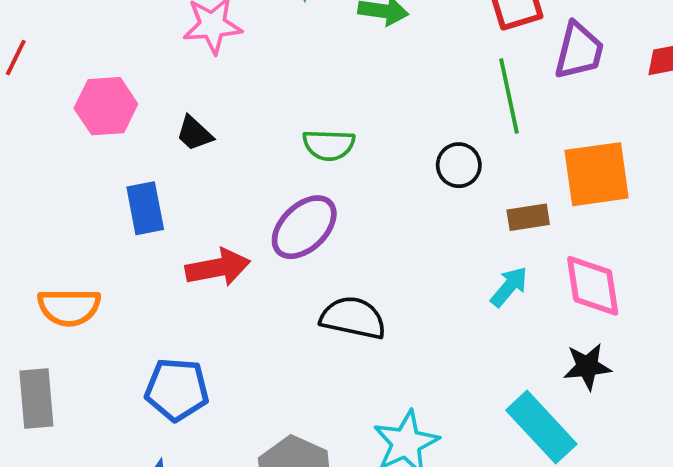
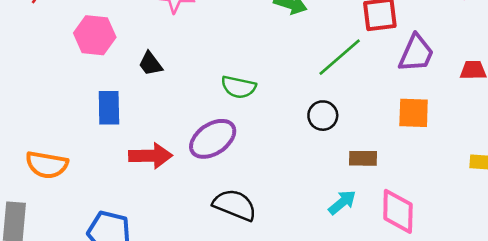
green line: (509, 96) -> (340, 57), moved, turned 51
orange square: (597, 174) -> (414, 113), moved, size x0.7

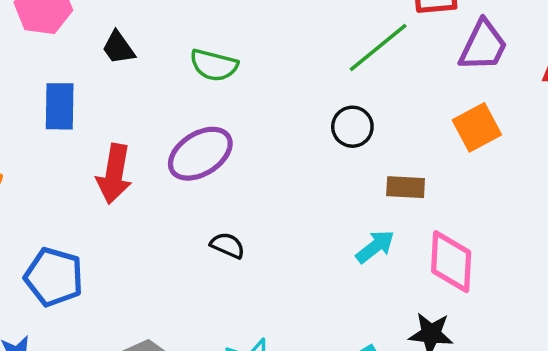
green semicircle: (239, 87) -> (214, 65), moved
orange square: (414, 113) -> (477, 127), turned -32
red arrow: (150, 156) -> (114, 174), turned 99
black semicircle: (235, 205) -> (228, 245), size x0.6

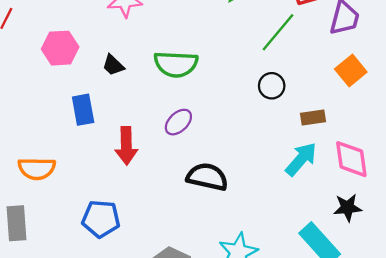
green semicircle: (214, 65) -> (176, 64), size x1.4
purple ellipse: (200, 154) -> (178, 122), size x0.7
black semicircle: (228, 245) -> (207, 177), size x1.8
cyan arrow: (375, 247) -> (301, 159), size x1.4

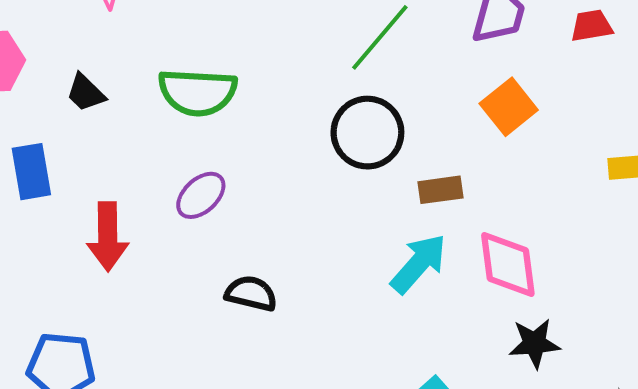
black circle: (272, 86) -> (367, 133), size x1.5
black semicircle: (207, 177) -> (251, 293), size x0.7
black star: (348, 208) -> (534, 343), moved

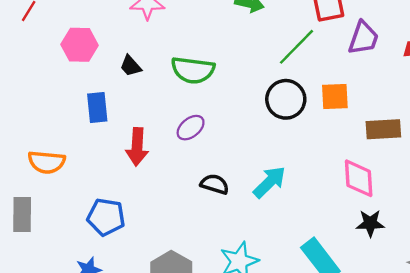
orange square: (509, 107) -> (335, 96), moved, turned 32
brown rectangle: (440, 190) -> (383, 129), moved, size x1.4
cyan arrow: (419, 264) -> (270, 182), moved

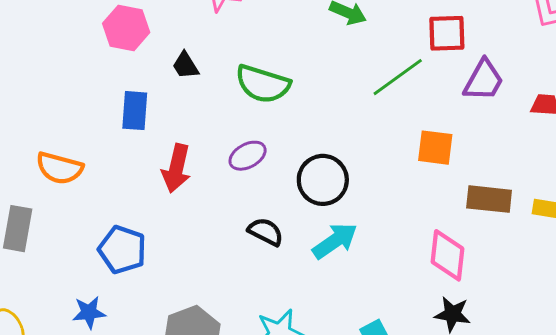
black circle: (286, 99) -> (323, 180), moved

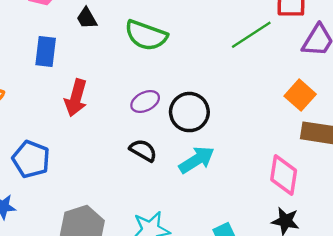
orange square: (435, 148) -> (300, 95), moved, turned 32
purple ellipse: (248, 156) -> (145, 101), moved

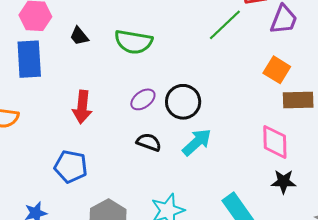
blue rectangle: (46, 51) -> (29, 59), moved, size x1.4
blue pentagon: (31, 159) -> (71, 167), moved

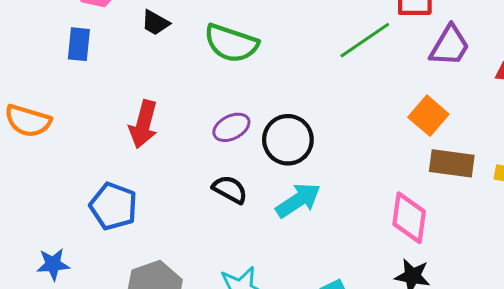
black trapezoid: (79, 36) -> (155, 23), turned -30
blue rectangle: (29, 59) -> (79, 44), size x0.6

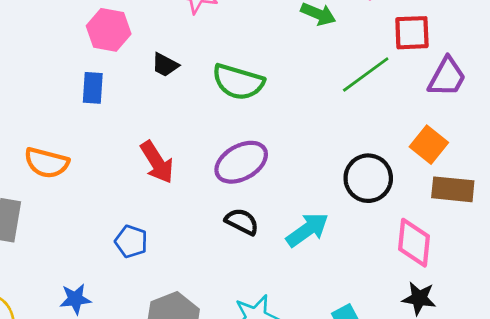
red arrow: (143, 124) -> (157, 162), turned -45
purple ellipse: (231, 127) -> (241, 162), size x1.5
black circle: (288, 140) -> (368, 178), moved
blue pentagon: (113, 206) -> (131, 241), size x0.7

